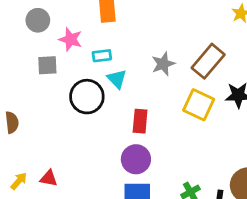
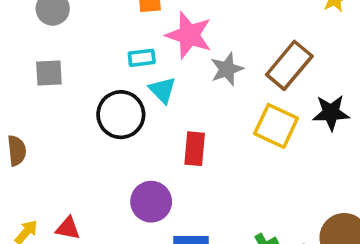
pink star: (71, 39) -> (189, 35), moved, size x1.4
gray square: (47, 65) -> (49, 73), moved
purple circle: (136, 159) -> (151, 202), moved

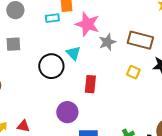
cyan rectangle: (142, 58) -> (52, 18), moved
brown rectangle: (289, 65) -> (140, 40), turned 65
yellow square: (276, 126) -> (133, 72), size x0.6

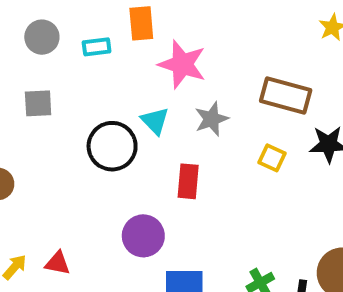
cyan rectangle: (52, 18) -> (97, 47), moved
gray star: (107, 42) -> (212, 119), moved

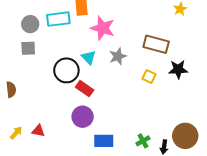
gray circle: (42, 37) -> (30, 24), moved
cyan rectangle: (97, 47) -> (58, 19), size x1.6
red rectangle: (188, 181) -> (85, 89), moved, turned -60

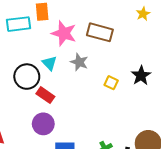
brown rectangle: (156, 44) -> (100, 32), moved
gray star: (118, 56) -> (79, 62), turned -30
black star: (178, 69) -> (141, 76), turned -30

